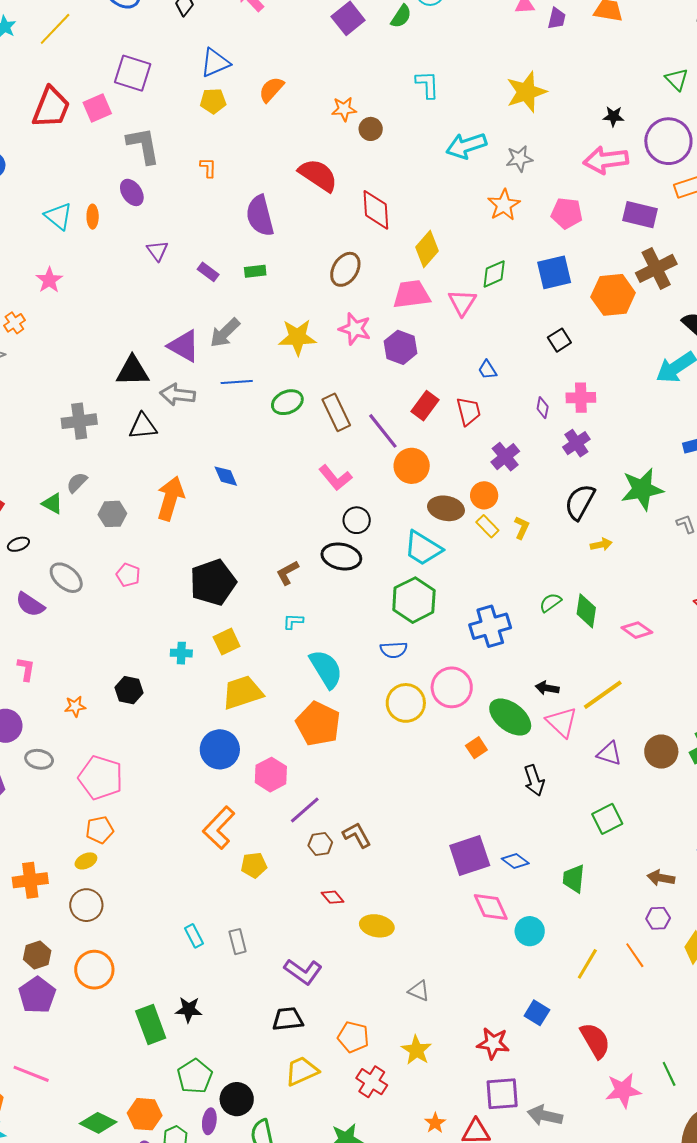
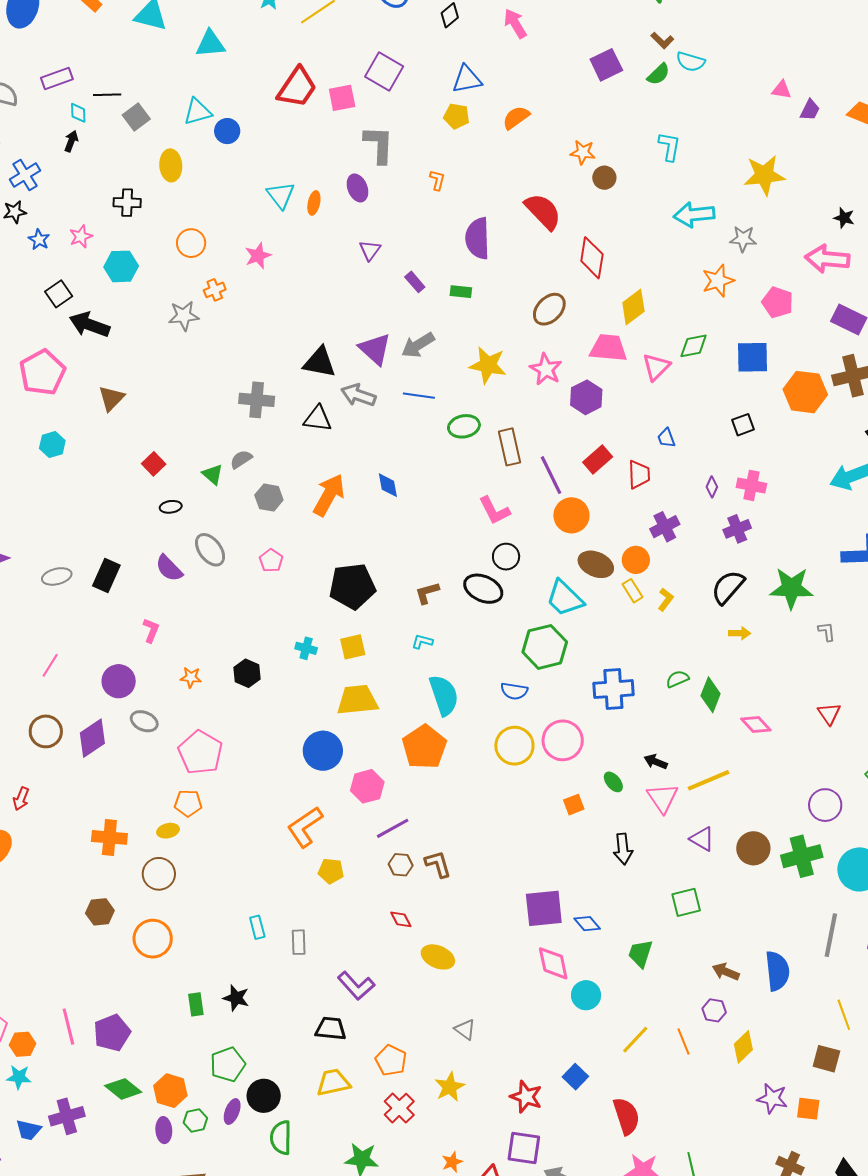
green ellipse: (510, 717) -> (613, 782), size x0.5
purple pentagon: (37, 995) -> (112, 1033), moved
green rectangle: (151, 1024) -> (196, 1004), size x0.6
pink line: (31, 1074) -> (68, 1027), turned 42

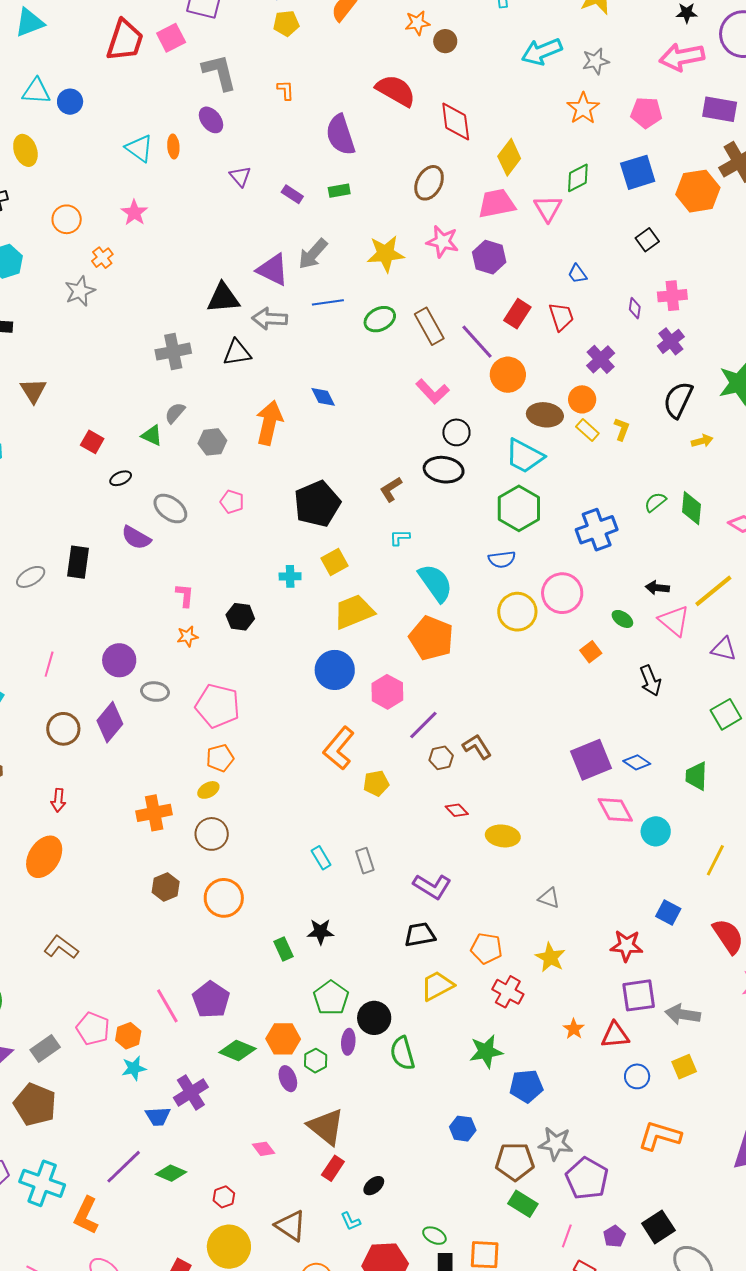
cyan triangle: (198, 112) -> (36, 91), turned 36
pink L-shape: (151, 630) -> (185, 595), moved

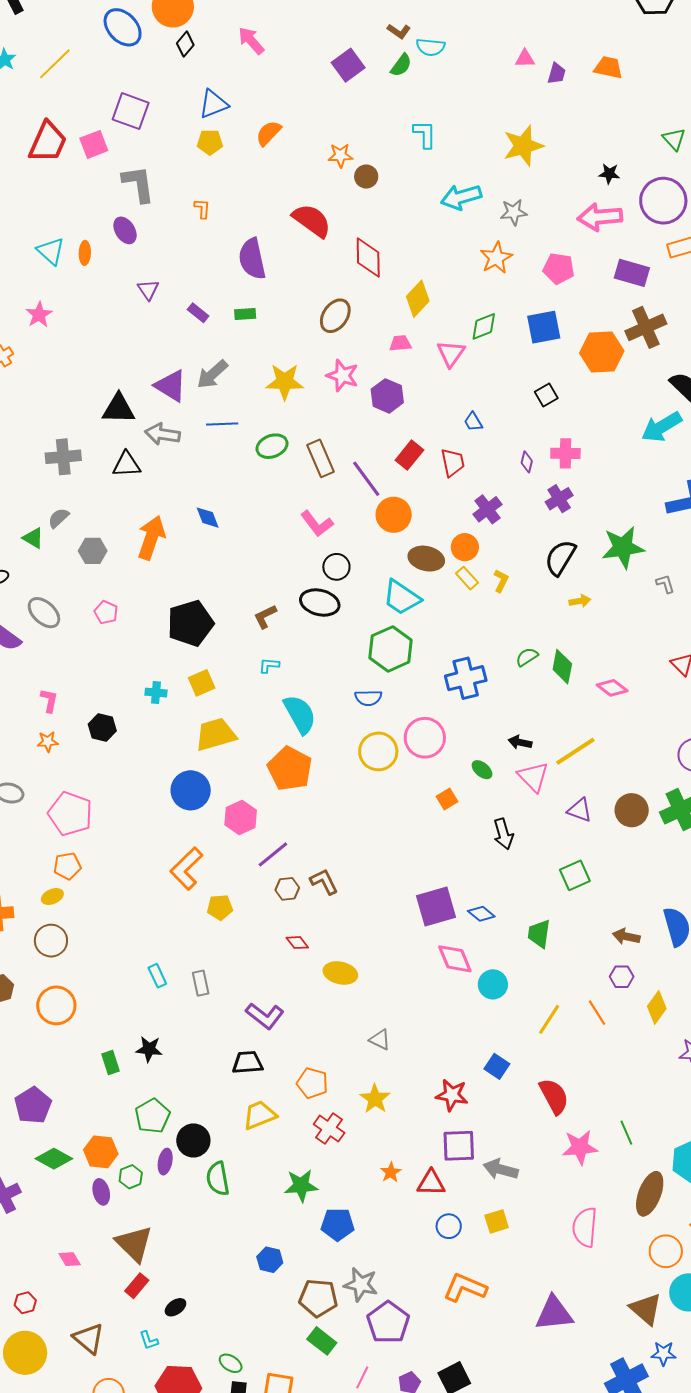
pink trapezoid: (497, 204) -> (400, 343), size x0.6

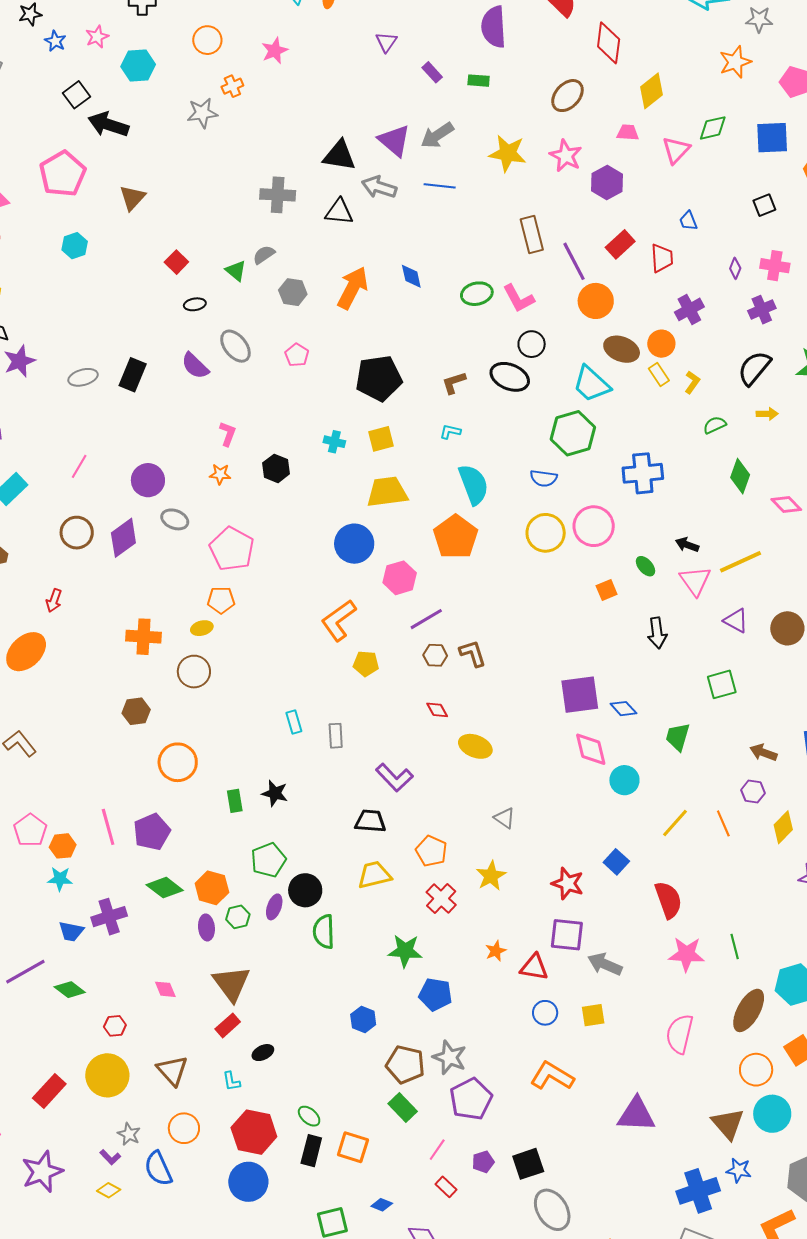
green ellipse: (272, 446) -> (477, 294), moved
green semicircle: (527, 657) -> (715, 425), moved
orange circle: (56, 1005) -> (178, 762), moved

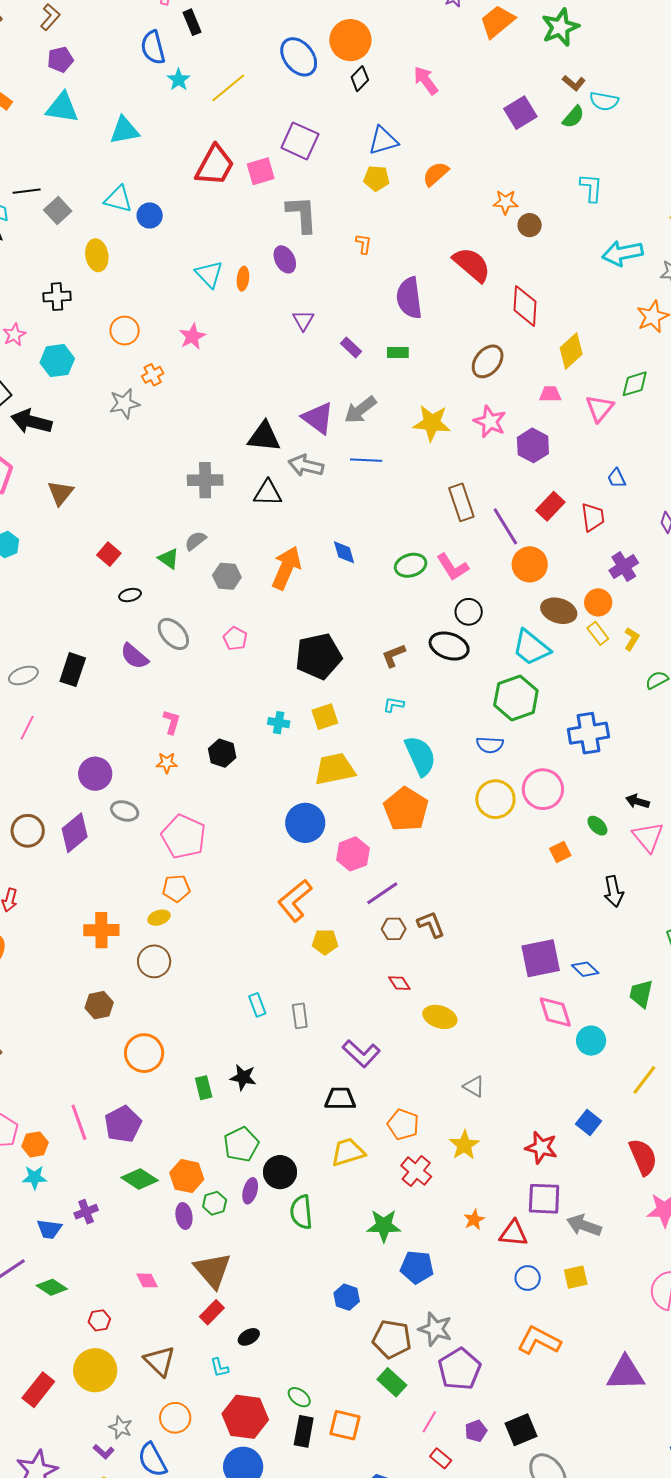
pink line: (79, 466) -> (27, 728), moved
purple cross: (109, 917) -> (86, 1212), size x0.7

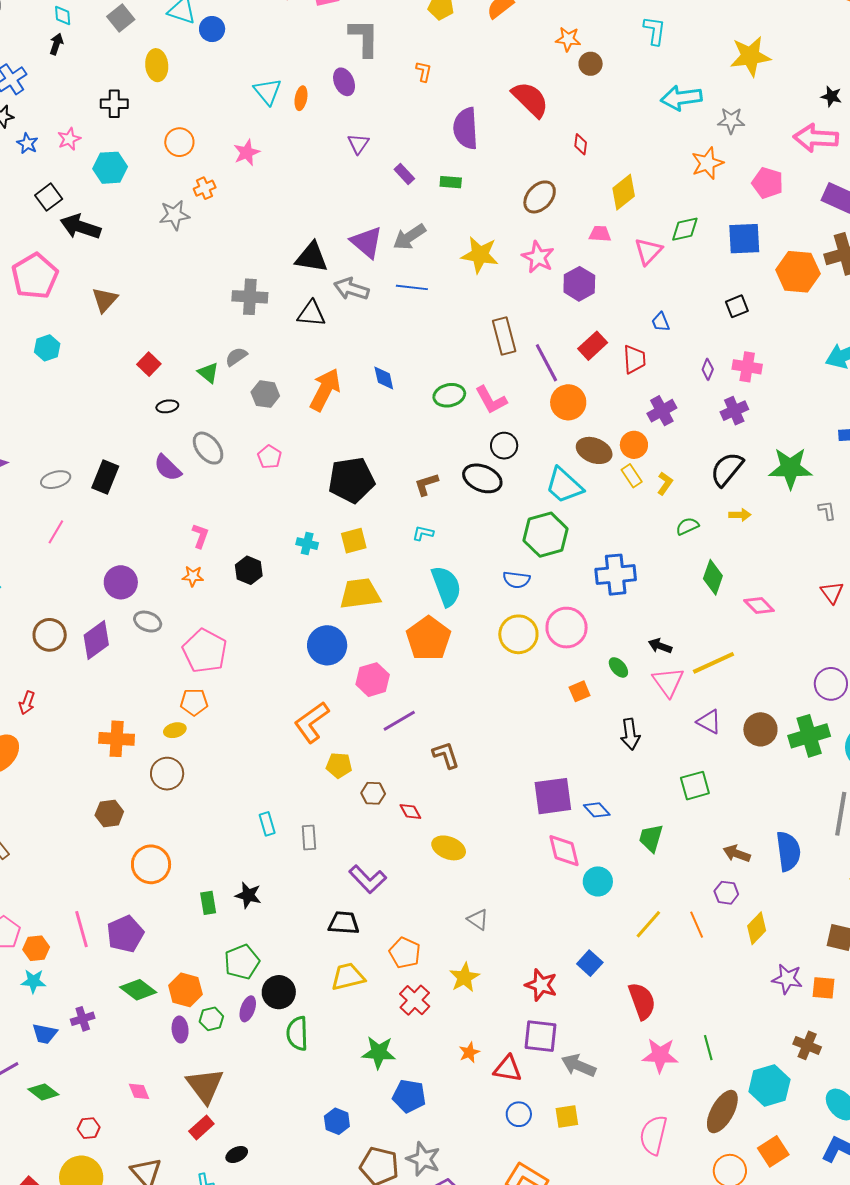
red diamond: (525, 306) -> (581, 144), size x0.5
brown hexagon: (394, 929) -> (373, 793), moved

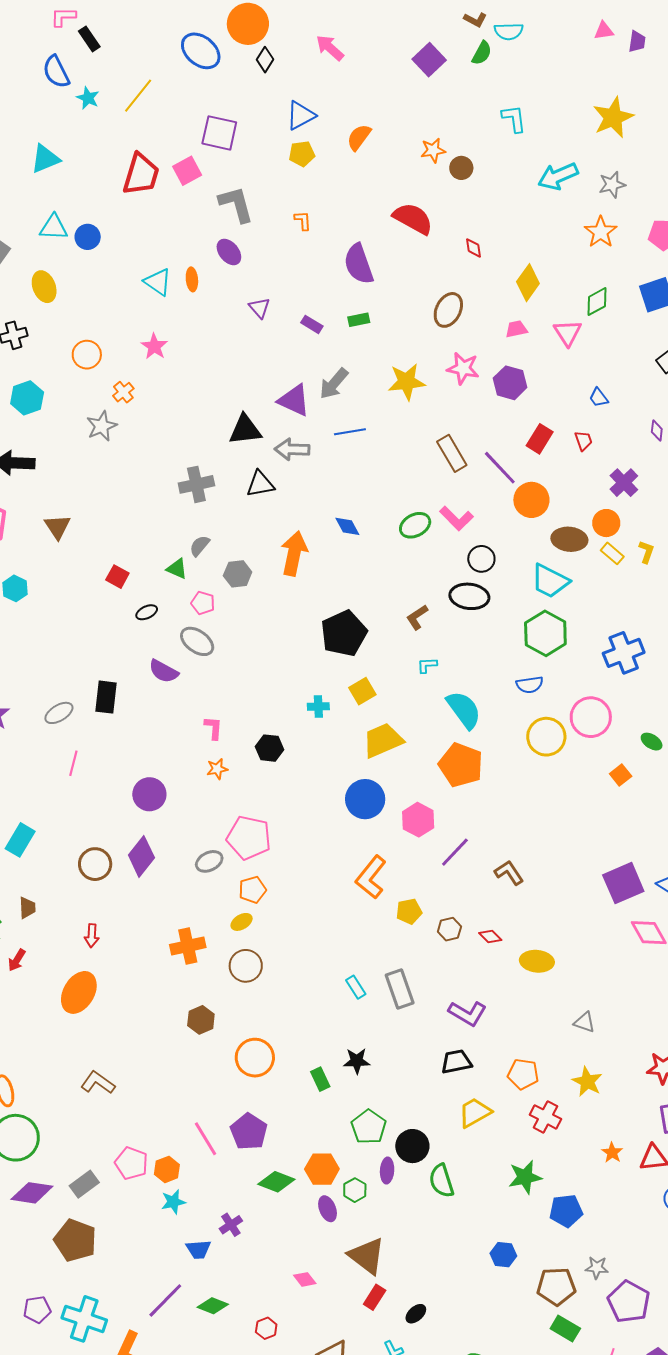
red trapezoid: (634, 359) -> (583, 441), size x0.7
pink pentagon: (269, 457) -> (203, 603), moved
gray ellipse: (148, 622) -> (209, 861), moved, turned -32
gray rectangle: (309, 838) -> (400, 989), size x1.5
gray star: (423, 1159) -> (597, 1268), size x0.7

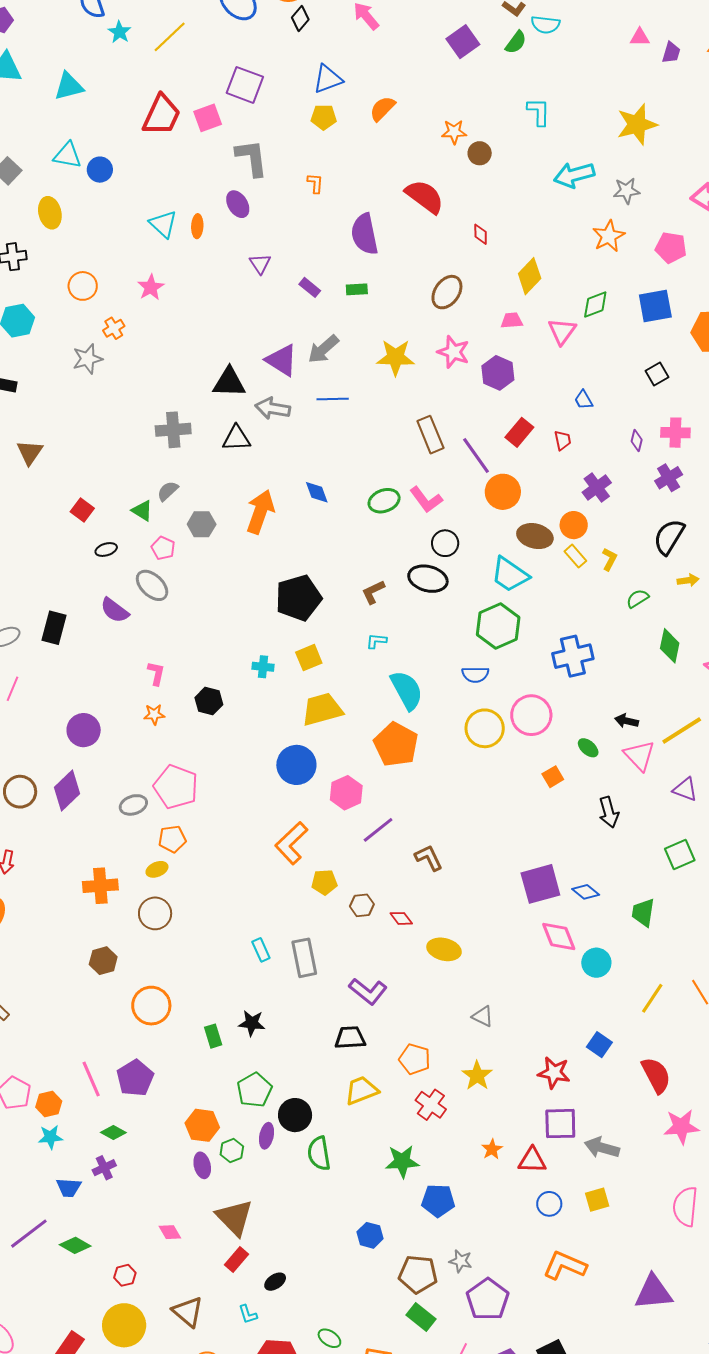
green diamond: (276, 1182) -> (113, 1132), moved, size x0.7

